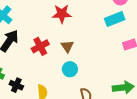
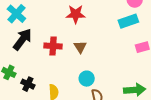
red cross: (40, 46) -> (53, 46), turned 30
cyan circle: (70, 69) -> (87, 79), moved

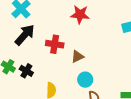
brown triangle: (80, 47) -> (77, 56), moved, turned 32
black cross: (28, 84) -> (26, 71), moved

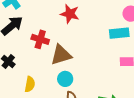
brown triangle: (77, 56) -> (61, 55), size x1.6

